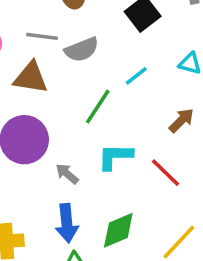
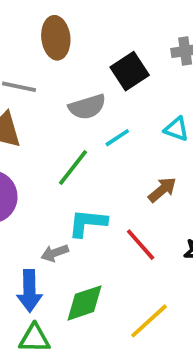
gray semicircle: (82, 50) -> (87, 107), moved
gray arrow: (67, 174) -> (55, 253), moved, turned -65

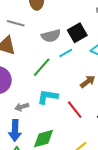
black square: (130, 71) -> (77, 33), moved
gray arrow: (55, 253) -> (22, 107), moved

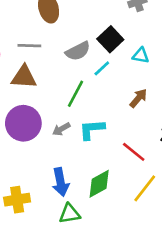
gray arrow: (22, 107) -> (61, 129), moved
red line: (75, 110) -> (134, 152), moved

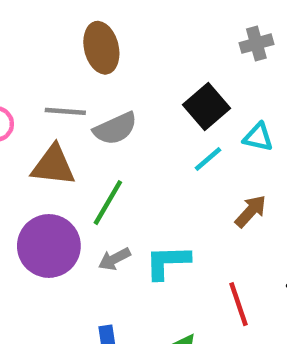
gray semicircle: (78, 51) -> (115, 128), moved
cyan line: (102, 68) -> (208, 159), moved
green line: (75, 94) -> (108, 203), moved
red line: (134, 152) -> (239, 304), turned 30

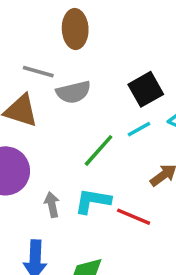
green line: (108, 203) -> (99, 150), moved
gray arrow: (114, 259) -> (52, 205), moved, turned 95
red line: (239, 304) -> (134, 217), moved, turned -60

